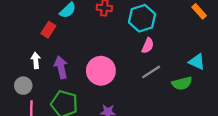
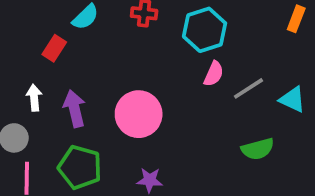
orange rectangle: (199, 11) -> (296, 19), turned 63
gray line: (151, 72) -> (249, 88), moved
green semicircle: (182, 83) -> (258, 149), moved

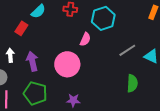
pink semicircle: (214, 74) -> (85, 39), moved
green semicircle: (258, 149) -> (132, 83), turned -72

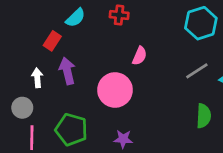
cyan hexagon: (103, 18) -> (201, 23), moved
purple arrow: (32, 61) -> (67, 71), moved

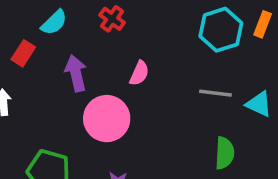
red cross: (119, 15) -> (112, 19), turned 30
purple arrow: (67, 71) -> (76, 73), moved
gray line: (197, 71) -> (215, 93), turned 40

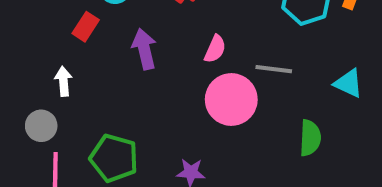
gray line: (215, 93) -> (274, 69), moved
pink circle: (107, 119) -> (231, 100), moved

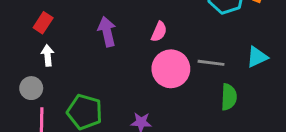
red rectangle: (86, 27) -> (43, 23), moved
gray line: (274, 69) -> (211, 63), moved
cyan triangle: (349, 83) -> (257, 57), turned -50

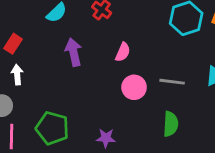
pink circle: (171, 69) -> (134, 87), size x0.7
green semicircle: (229, 97) -> (171, 124), moved

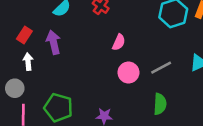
purple arrow: (73, 52) -> (53, 42), moved
gray line: (172, 82) -> (161, 68), turned -35

